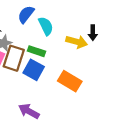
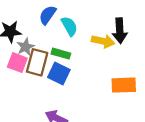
black arrow: (93, 33) -> (120, 31), size x1.5
orange rectangle: (70, 81) -> (124, 85), moved, turned -30

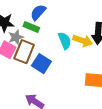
cyan semicircle: (69, 26) -> (65, 41), moved
green rectangle: (61, 54) -> (31, 27), moved

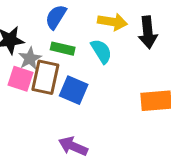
green rectangle: (31, 27) -> (63, 49), moved
yellow arrow: (83, 41) -> (113, 22), moved

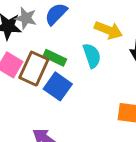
green rectangle: (63, 49) -> (55, 58), moved
gray star: (30, 58) -> (26, 18), moved, turned 30

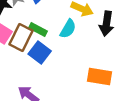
cyan semicircle: (92, 56) -> (68, 29), turned 48

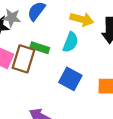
blue square: (40, 53) -> (70, 79), moved

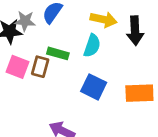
brown rectangle: (24, 59) -> (40, 67), size x0.7

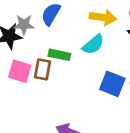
cyan semicircle: (92, 46) -> (93, 45), turned 35
blue square: (94, 87) -> (112, 84), moved

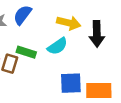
blue square: (112, 84) -> (71, 83), turned -30

